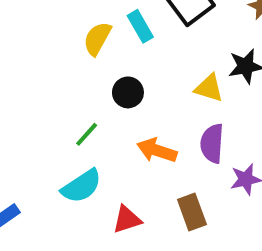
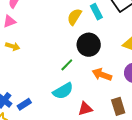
black circle: (128, 92) -> (89, 45), size x1.5

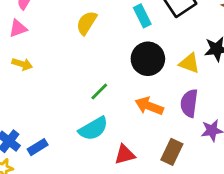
yellow semicircle: (74, 17) -> (87, 23), moved
black circle: (89, 45) -> (148, 59), moved
brown rectangle: (118, 106) -> (172, 152), turned 42

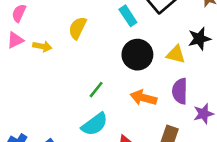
yellow arrow: (22, 64) -> (42, 46), moved

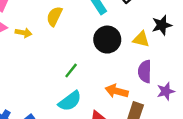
orange arrow: (143, 98) -> (117, 91), moved

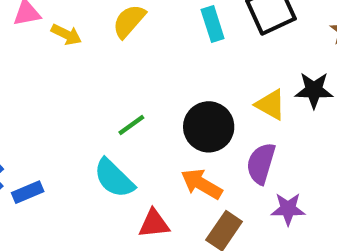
black circle: (107, 40) -> (209, 127), moved
cyan semicircle: (70, 101) -> (114, 178), turned 65

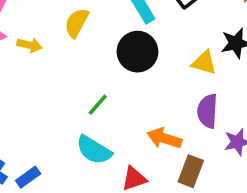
black circle: (209, 127) -> (137, 52), moved

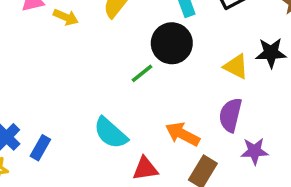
green line: (98, 105) -> (142, 73), moved
blue rectangle: (28, 177) -> (40, 148), turned -35

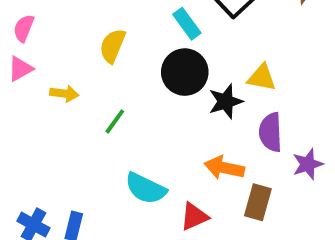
yellow arrow: (66, 17) -> (64, 94), moved
black star: (271, 53) -> (226, 101), moved
green line: (142, 73) -> (115, 121), moved

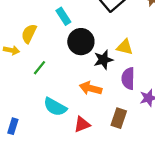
cyan rectangle: (187, 24) -> (63, 16), moved
yellow semicircle: (113, 46) -> (29, 34), moved
orange arrow: (224, 168) -> (91, 88), moved

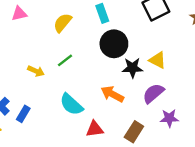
yellow arrow: (11, 50) -> (36, 71), moved
purple semicircle: (128, 79) -> (153, 93), turned 35

